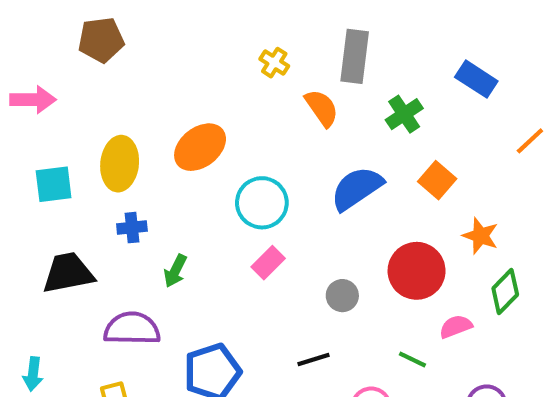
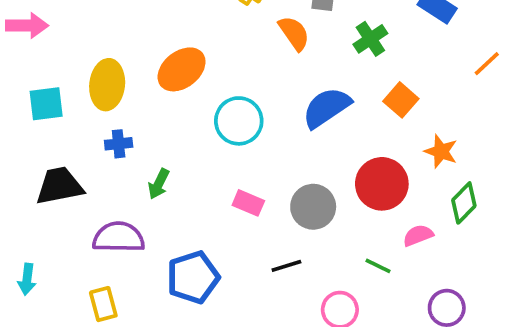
pink rectangle: (268, 263) -> (248, 203), moved, turned 68
gray circle: (342, 296) -> (313, 207), size x1.5

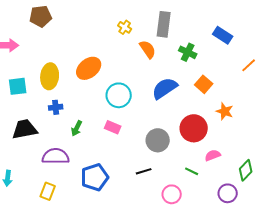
green cross: (370, 39) -> (188, 52), turned -30
pink rectangle: (248, 203) -> (113, 127), moved
green diamond: (464, 203) -> (246, 170), moved
yellow rectangle: (103, 304) -> (48, 191), turned 36

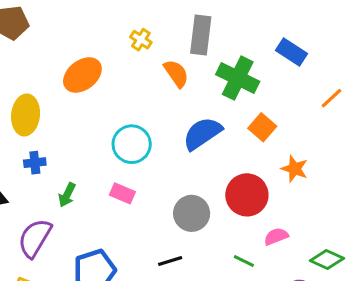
green cross: (188, 52) -> (238, 78), size x1.5
orange ellipse: (89, 68) -> (82, 75), moved
purple semicircle: (56, 156) -> (35, 238), turned -60
green diamond: (246, 170) -> (327, 259), turned 70

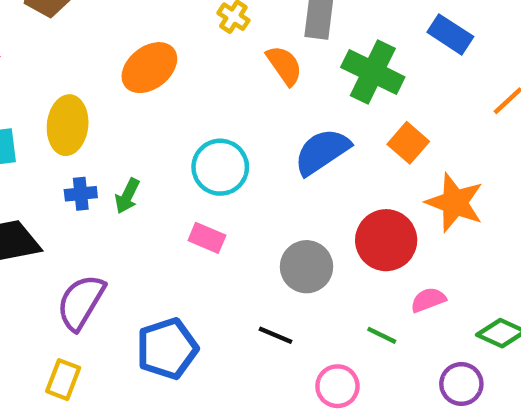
orange star: (295, 169) -> (455, 203), size x1.5
green arrow: (67, 195) -> (127, 196), moved
black line: (170, 261) -> (276, 335), turned 40

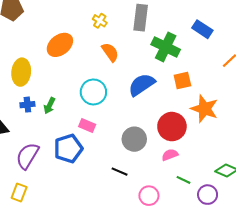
orange semicircle: (284, 65) -> (110, 52), moved
orange square: (408, 143) -> (182, 80), turned 36
pink semicircle: (428, 300) -> (170, 155), moved
green line: (382, 335) -> (183, 180), moved
blue pentagon: (167, 349) -> (68, 149), moved

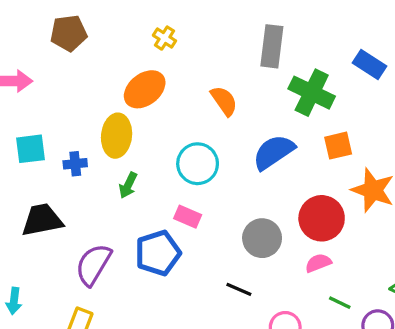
yellow cross: (100, 21) -> (164, 38), moved
yellow ellipse: (21, 72) -> (117, 136), moved
blue cross: (27, 105) -> (75, 164), moved

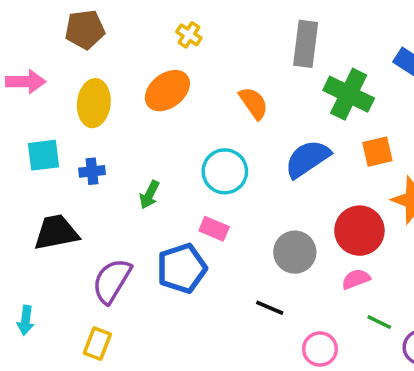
yellow ellipse: (117, 136) -> (94, 103), moved

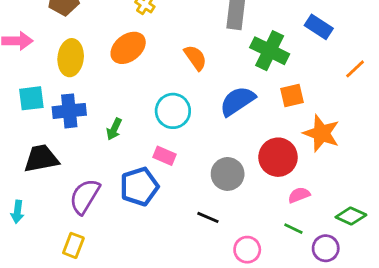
blue cross: (92, 171) -> (69, 111), size x1.6
pink semicircle: (356, 279) -> (299, 195), moved
cyan arrow: (26, 320) -> (17, 212), moved

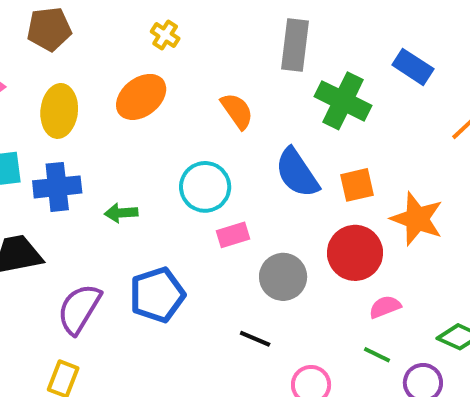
orange square: (292, 96) -> (357, 185), moved
blue semicircle: (237, 101) -> (297, 173), turned -90
green arrow: (114, 129) -> (121, 213), turned 60
pink rectangle: (165, 156) -> (233, 235), moved, turned -40

